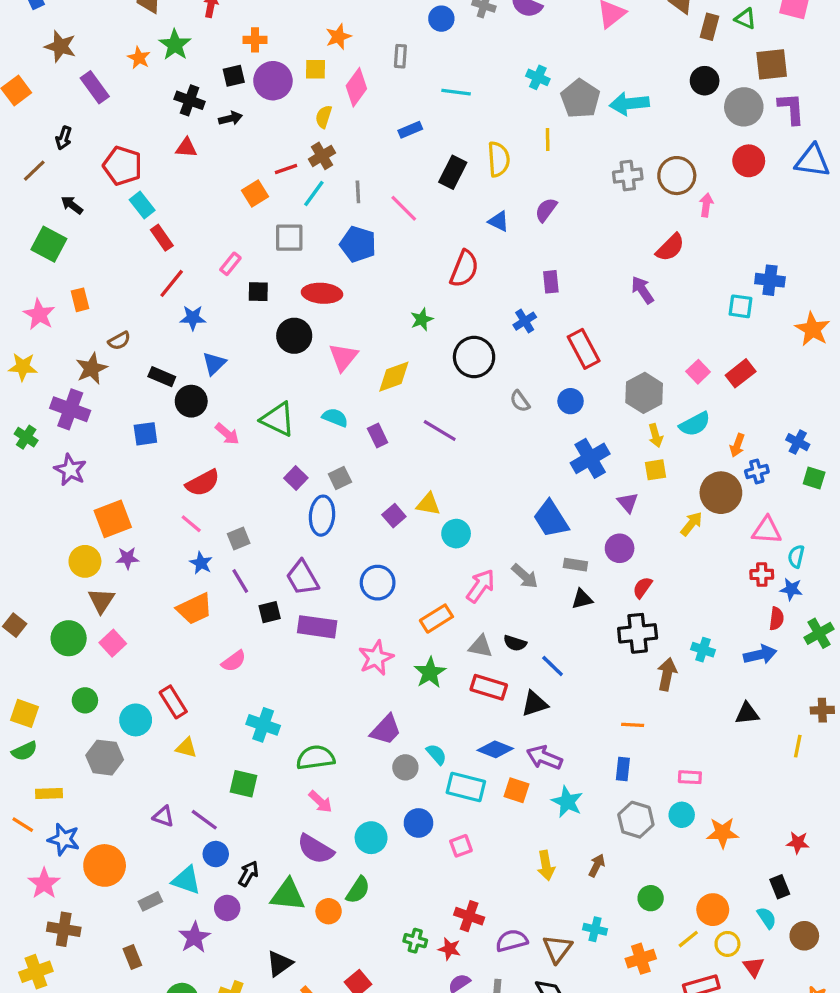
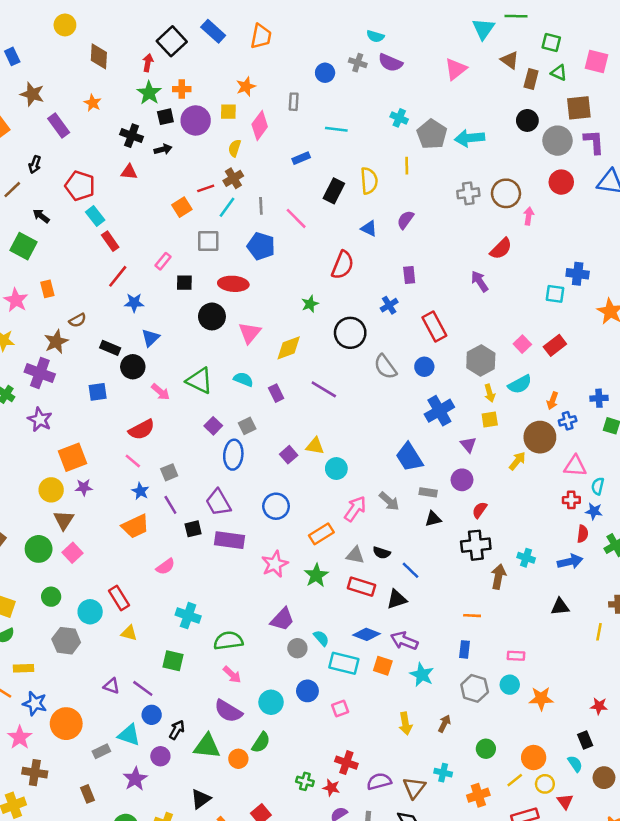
green star: (175, 45) -> (149, 93), moved
gray semicircle: (520, 401) -> (385, 367), size x1.5
blue cross: (798, 442) -> (599, 398), turned -30

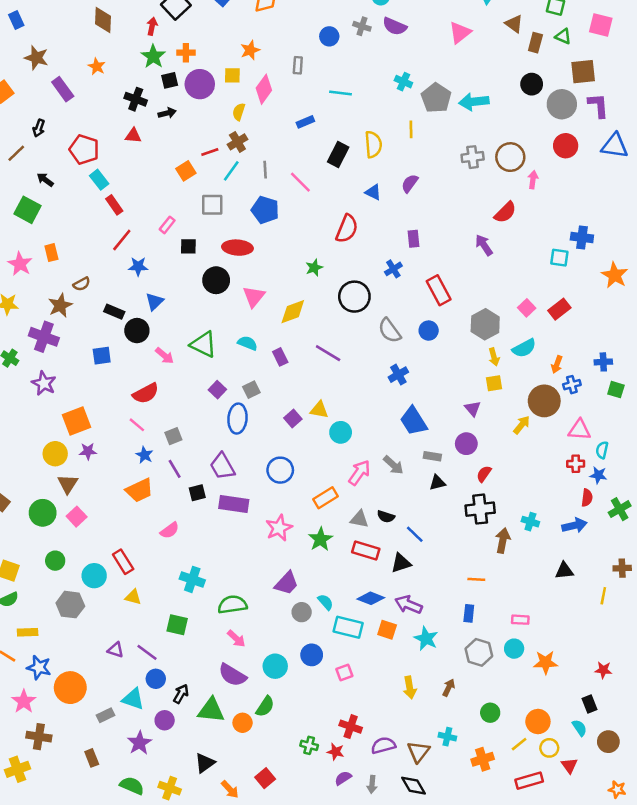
blue cross: (439, 411) -> (398, 375), moved, size x0.7

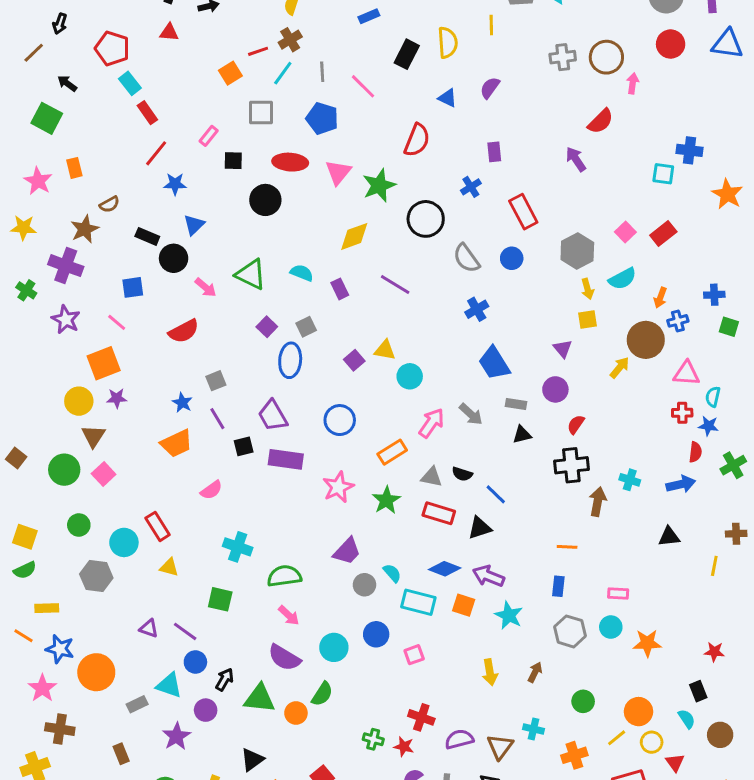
green star: (314, 268) -> (379, 185), size x1.6
pink triangle: (254, 297) -> (338, 172), moved
pink line: (137, 425) -> (117, 322), moved

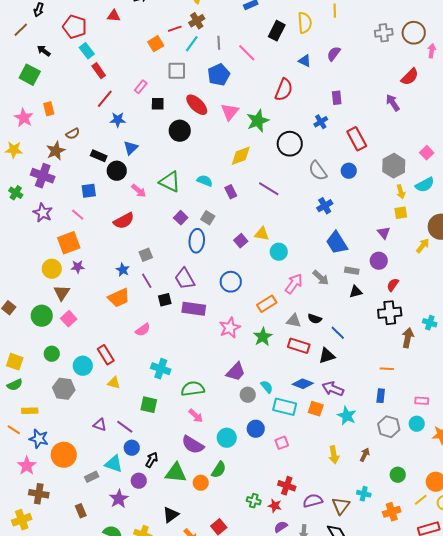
blue pentagon: (322, 118) -> (219, 75), turned 30
red ellipse: (290, 162) -> (197, 105), turned 40
gray square: (306, 327) -> (208, 218), turned -32

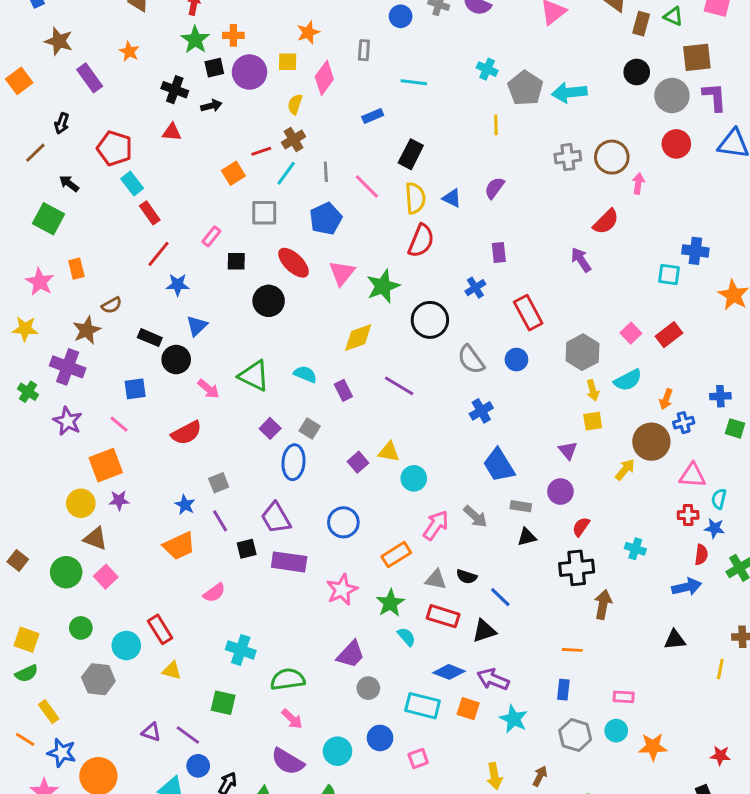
yellow semicircle: (305, 23) -> (415, 198), moved
brown triangle: (62, 293) -> (95, 538), turned -42
cyan cross: (430, 323) -> (635, 549), moved
cyan semicircle: (267, 387) -> (406, 637), moved
yellow rectangle: (30, 411) -> (49, 712), turned 56

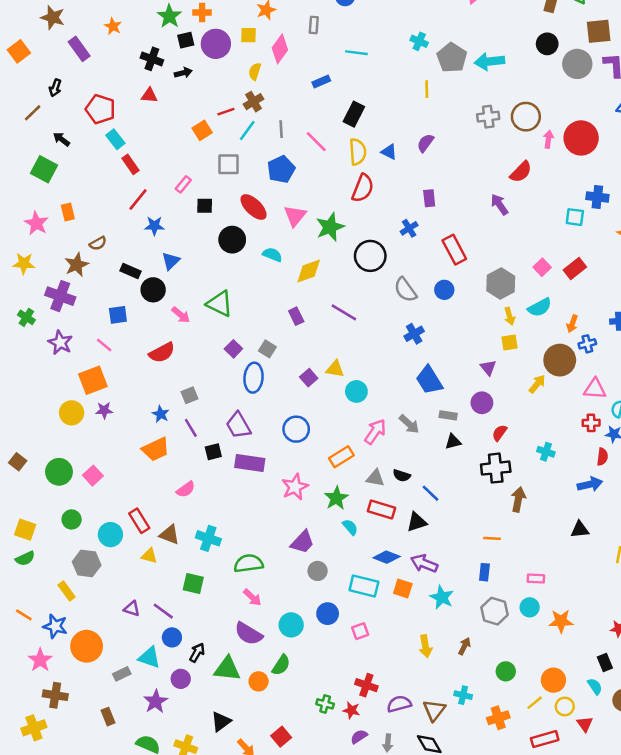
red circle: (676, 144) -> (581, 138), moved, size x1.4
cyan semicircle: (305, 374) -> (272, 255), moved
brown triangle: (95, 538) -> (169, 535), moved
yellow rectangle: (49, 712) -> (67, 591), moved

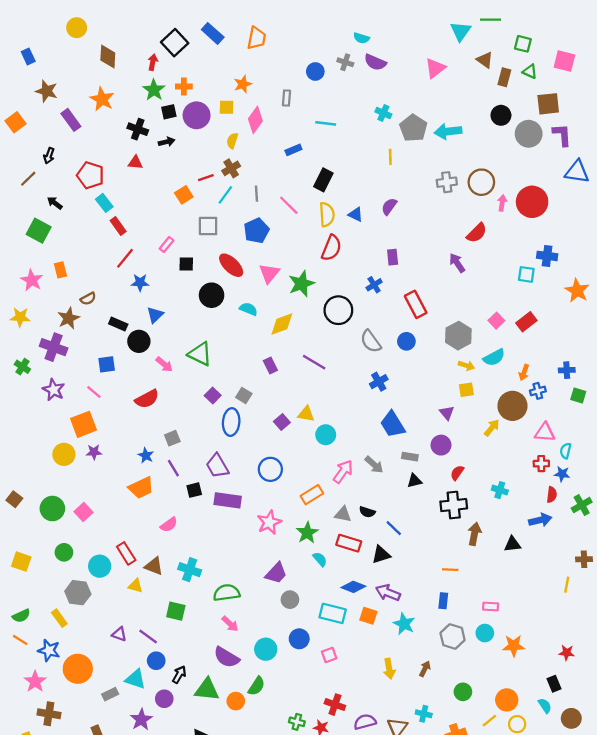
orange star: (113, 26) -> (102, 99), size x1.5
yellow arrow: (510, 316) -> (466, 366), turned -56
black triangle: (580, 530) -> (512, 544), moved
green semicircle: (25, 558) -> (21, 616), moved

